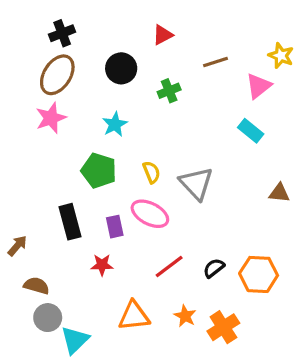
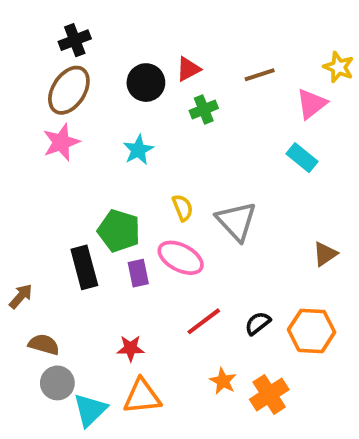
red triangle: (163, 35) -> (188, 69), moved
green pentagon: (99, 171) -> (119, 231), moved
brown triangle: (279, 193) -> (325, 254), moved, turned -40
red star: (102, 265) -> (131, 348), moved
orange triangle: (134, 316) -> (142, 396), moved

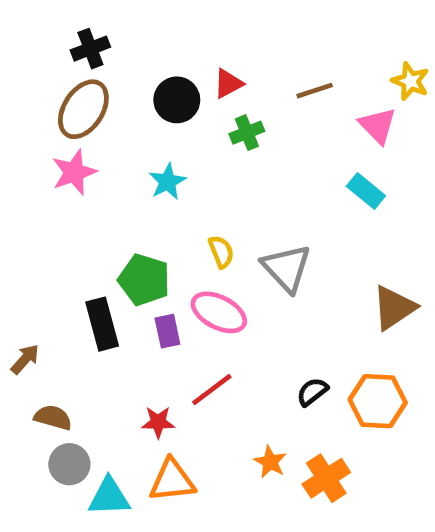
pink triangle: (312, 104) -> (378, 126), turned -36
brown triangle: (325, 254) -> (394, 308), size x1.5
red line: (204, 321) -> (212, 389), moved
cyan triangle: (90, 410) -> (109, 497), turned 42

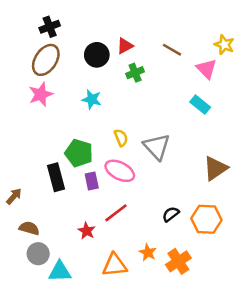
brown line: (315, 91) -> (172, 50), turned 48
cyan star: (167, 182) -> (92, 99), turned -30
red star: (158, 422) -> (87, 231), turned 30
orange triangle: (172, 481) -> (115, 265), moved

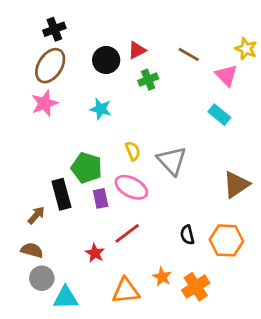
brown arrow: (14, 196) -> (36, 215), moved
black semicircle: (171, 214) -> (187, 235), turned -66

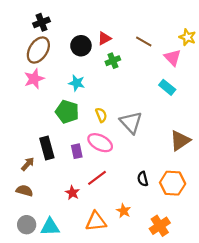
green pentagon: (87, 168) -> (67, 112), moved
gray circle: (42, 278) -> (27, 225), moved
orange cross: (196, 287) -> (160, 226), moved

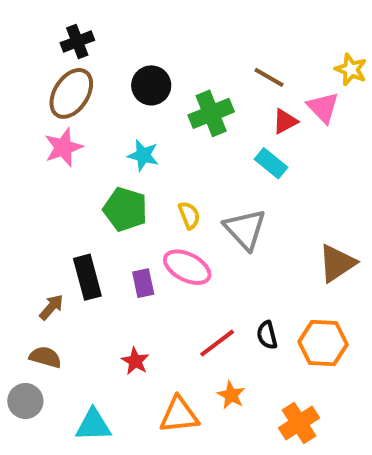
red triangle: (104, 38) -> (285, 121), moved
green cross: (113, 61) -> (211, 113), size x1.5
cyan rectangle: (167, 87) -> (271, 163), moved
red line: (97, 178) -> (217, 343), moved
gray circle: (27, 225) -> (25, 401), moved

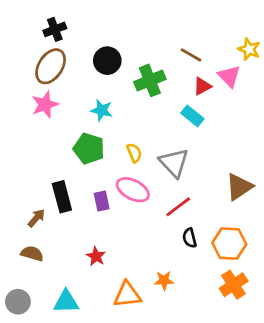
red line: (217, 343) -> (178, 207), moved
orange star: (231, 395) -> (164, 280), turned -30
gray circle: (25, 401) -> (18, 302), moved
orange cross: (299, 423) -> (234, 285), moved

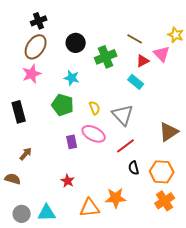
black rectangle: (62, 197) -> (19, 112), moved
brown semicircle: (32, 254) -> (13, 179), moved
orange star: (164, 280) -> (116, 198), size x1.5
gray circle: (18, 302) -> (22, 214), moved

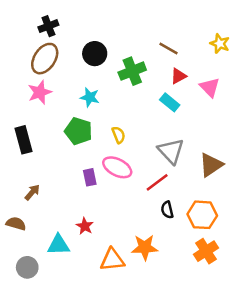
pink triangle: (162, 54) -> (210, 87), moved
gray triangle: (123, 115) -> (171, 151), moved
cyan triangle: (47, 213) -> (58, 245), moved

